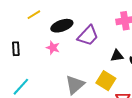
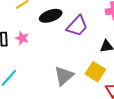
pink star: (53, 48) -> (22, 38), moved

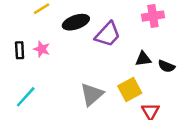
yellow square: (95, 72) -> (130, 89), turned 30

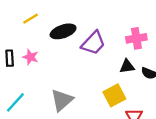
pink cross: (153, 16) -> (136, 38), moved
gray triangle: (92, 94) -> (62, 100), moved

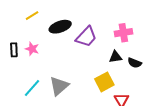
cyan line: (15, 102) -> (32, 88), moved

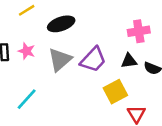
purple trapezoid: (86, 37) -> (93, 60), moved
gray triangle: (59, 86) -> (60, 60), moved

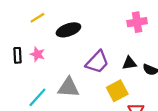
pink cross: (139, 31) -> (137, 22), moved
gray triangle: (60, 60) -> (68, 87), moved, turned 45

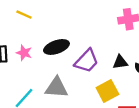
yellow line: (37, 18) -> (24, 15), turned 56
black ellipse: (68, 30) -> (56, 47), moved

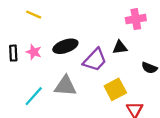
black triangle: (120, 62) -> (120, 47), moved

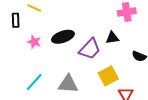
black rectangle: (13, 53) -> (16, 20), moved
gray triangle: (65, 86) -> (68, 84), moved

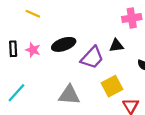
black rectangle: (16, 20) -> (13, 49), moved
cyan line: (34, 82) -> (16, 93), moved

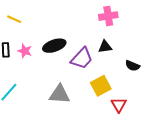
yellow line: (33, 14) -> (14, 19), moved
pink cross: (132, 18) -> (108, 16), moved

